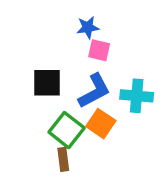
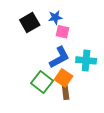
black square: (47, 83) -> (30, 23), moved, turned -30
brown rectangle: (63, 159) -> (66, 92), moved

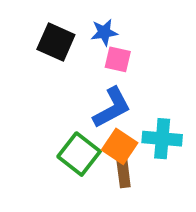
black square: (30, 23) -> (56, 42), turned -36
cyan cross: (86, 60) -> (162, 139), moved

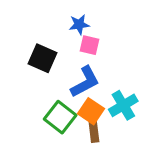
black square: (56, 42) -> (42, 58), moved
cyan cross: (162, 139) -> (123, 105), turned -36

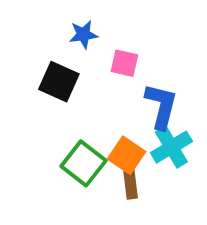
blue star: (79, 25) -> (83, 35), moved
blue L-shape: (85, 82) -> (161, 106), moved, turned -48

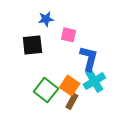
black square: (59, 82) -> (32, 45), turned -30
brown rectangle: (131, 184) -> (72, 101), turned 35

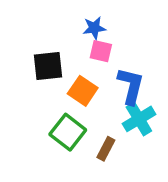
blue star: (46, 19) -> (94, 28), moved
orange square: (70, 86) -> (83, 91), moved

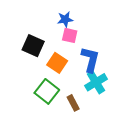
black square: (48, 66) -> (33, 46), turned 30
brown rectangle: (106, 149) -> (73, 103), turned -56

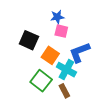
blue L-shape: (90, 59) -> (80, 52), turned -125
cyan cross: (96, 82) -> (66, 70), moved, turned -30

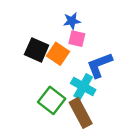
orange square: (50, 55) -> (58, 54), moved
brown rectangle: (64, 91) -> (81, 113), size x1.6

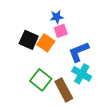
pink square: (77, 39) -> (61, 31), turned -32
cyan cross: (83, 86) -> (82, 74), moved

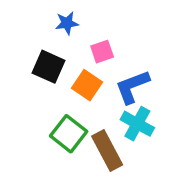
blue star: (57, 17) -> (67, 23), moved
orange square: (46, 43) -> (87, 85), moved

